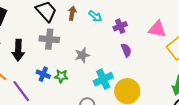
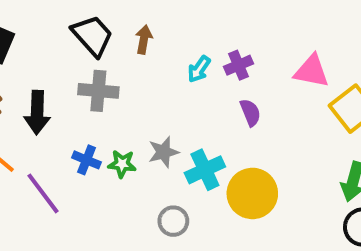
cyan arrow: (95, 16) -> (199, 69), moved, turned 88
gray star: (82, 55) -> (163, 152), moved

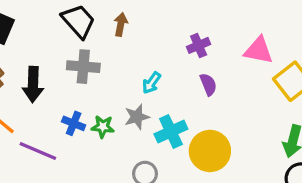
cyan arrow: (199, 69) -> (151, 83), moved
purple line: (43, 193) -> (38, 151), turned -30

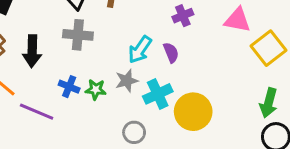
cyan arrow: (151, 83) -> (140, 50), size x1.4
purple semicircle: (208, 84) -> (171, 53), moved

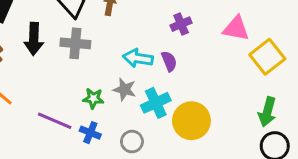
cyan arrow: (140, 50) -> (138, 58), turned 64
black arrow: (32, 51) -> (34, 39), moved
gray star: (127, 81) -> (125, 89), turned 30
blue cross: (69, 87) -> (90, 133), moved
purple line: (37, 112) -> (55, 121), moved

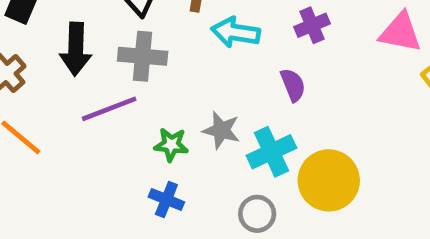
cyan arrow: (138, 58) -> (236, 32), moved
purple line: (55, 121) -> (109, 109), moved, turned -44
gray circle: (132, 142) -> (257, 214), moved

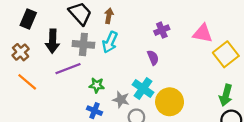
cyan arrow: (236, 32) -> (110, 42), moved, turned -75
gray star: (221, 130) -> (121, 100), moved
cyan cross: (271, 152) -> (143, 89), turned -30

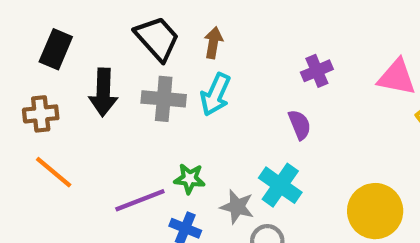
brown cross: (21, 52) -> (41, 114), turned 35
purple line: (68, 69) -> (140, 200), moved
yellow circle: (170, 102) -> (375, 211), moved

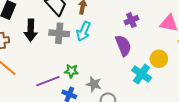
purple semicircle: (300, 125) -> (123, 46), size x1.5
cyan cross: (280, 185) -> (142, 74), moved
yellow circle: (375, 211) -> (159, 59), moved, size x0.7

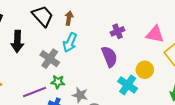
gray cross: (59, 33) -> (50, 59), moved, turned 30

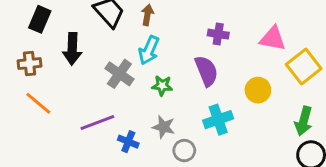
purple cross: (118, 31) -> (218, 34), turned 32
green star: (58, 82) -> (162, 86), moved
cyan cross: (128, 85) -> (218, 120), moved, turned 36

